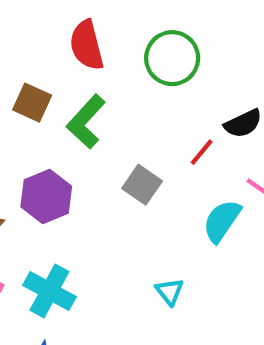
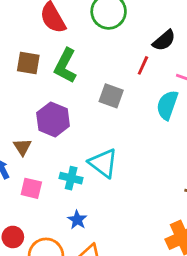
cyan cross: (49, 291) -> (71, 178), size x0.7
cyan triangle: (170, 292) -> (103, 163), moved, size x1.6

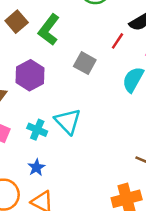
brown square: (28, 63) -> (17, 22), turned 30

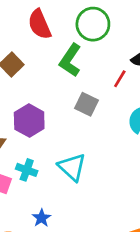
green L-shape: (49, 30) -> (70, 60), moved
cyan cross: (37, 130) -> (27, 170), moved

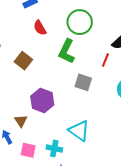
red semicircle: (40, 24) -> (40, 28), size x0.7
cyan cross: (27, 170) -> (54, 148), moved

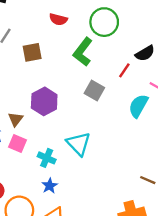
red semicircle: (40, 28) -> (58, 19), turned -56
brown square: (23, 61) -> (32, 52), turned 30
pink square: (28, 150) -> (18, 144), moved

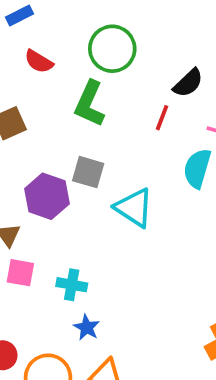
red semicircle: (58, 19) -> (39, 61), turned 30
gray square: (94, 91) -> (88, 172), moved
cyan triangle: (79, 144) -> (134, 208), moved

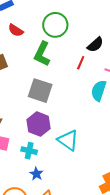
gray square: (88, 172) -> (40, 91), size x1.4
purple hexagon: (47, 196) -> (39, 124), moved
cyan triangle: (134, 208) -> (68, 140), moved

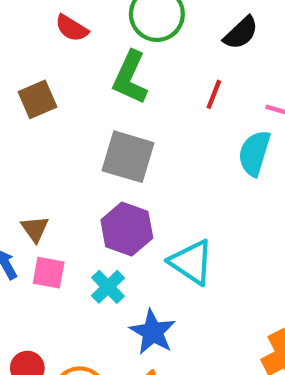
black semicircle: (95, 45) -> (241, 33), moved
cyan cross: (29, 151) -> (108, 287), turned 35
blue star: (36, 174) -> (153, 332), moved, size x1.5

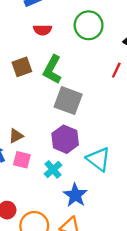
red semicircle: (72, 28) -> (43, 30), turned -36
green L-shape: (130, 77) -> (52, 70), moved
brown triangle: (35, 229) -> (16, 136), turned 35

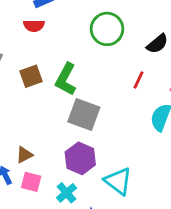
red semicircle: (43, 30) -> (34, 26), moved

